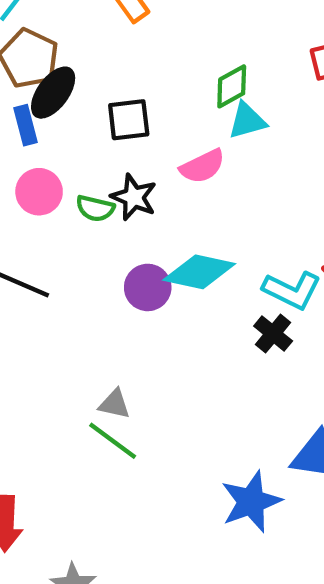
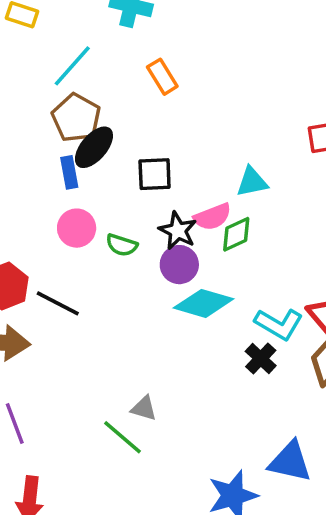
green diamond: (232, 86) -> (236, 234), moved
black star: (134, 197) -> (178, 231), moved
purple circle: (148, 287) -> (179, 265), moved
gray triangle: (114, 404) -> (144, 408), moved

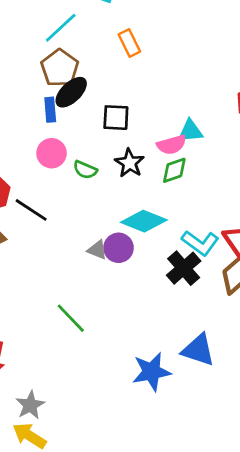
pink semicircle: (212, 217) -> (172, 145), moved
purple circle: (179, 265) -> (119, 248), moved
black cross: (261, 358) -> (184, 268), size x1.4
gray triangle: (144, 408) -> (97, 250), moved

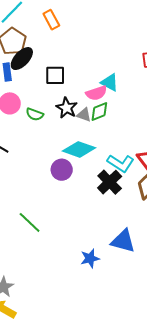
orange rectangle: (129, 43) -> (51, 20), moved
cyan triangle: (190, 131) -> (110, 82), turned 36
gray triangle: (97, 250) -> (84, 115), moved
blue star: (151, 372) -> (90, 258), size x0.7

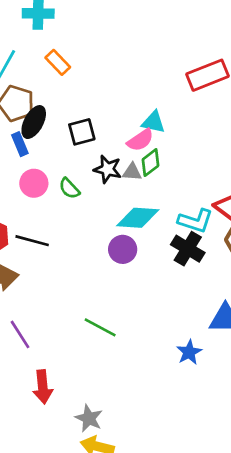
green semicircle: (35, 114) -> (69, 188), turned 42

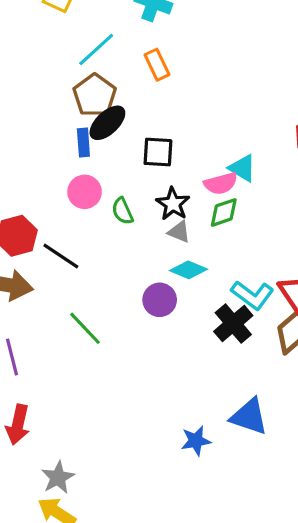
gray triangle: (132, 172) -> (179, 232), moved
cyan diamond: (138, 218) -> (189, 270), size x0.7
green line: (100, 327) -> (85, 328), moved

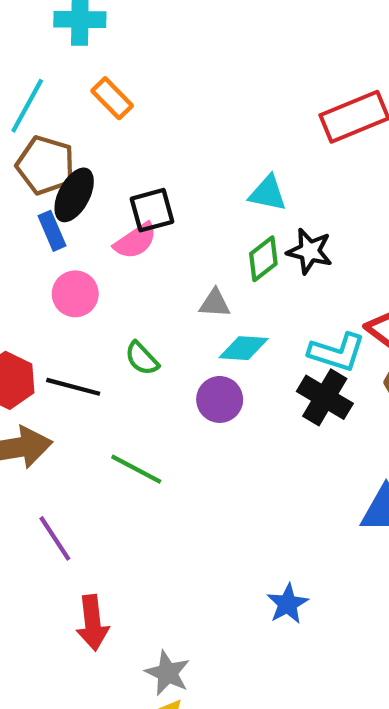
pink semicircle: (221, 183) -> (135, 241), moved
black star: (173, 204) -> (310, 251), moved
green semicircle: (122, 211) -> (142, 358), moved
blue star: (196, 441) -> (288, 604), moved

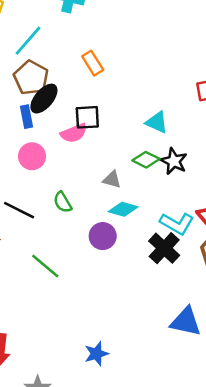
orange rectangle: (112, 98) -> (93, 63), moved
green diamond: (263, 259) -> (146, 160), turned 52
blue star: (288, 604) -> (97, 354), moved

